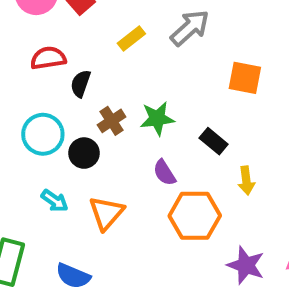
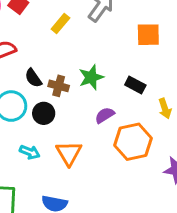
black semicircle: (81, 84) -> (33, 78), moved, turned -42
brown cross: (112, 121) -> (59, 86), turned -30
purple semicircle: (164, 173) -> (105, 115), turned 102

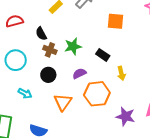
black semicircle: (33, 78) -> (41, 34), moved
black circle: (44, 113) -> (48, 75), moved
orange triangle: (69, 153) -> (63, 102), moved

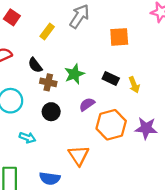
yellow arrow: (121, 73) -> (134, 85), moved
orange triangle: (63, 102) -> (79, 155), moved
purple star: (125, 116) -> (146, 128), moved

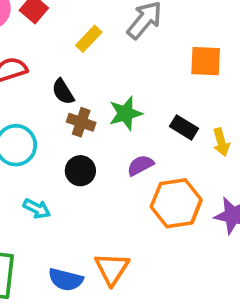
orange triangle: (79, 155) -> (112, 269), moved

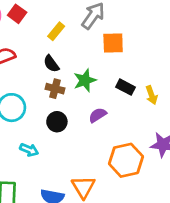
orange square: (206, 61) -> (113, 43), moved
black semicircle: (63, 92) -> (51, 64), moved
orange hexagon: (176, 203) -> (126, 160), moved

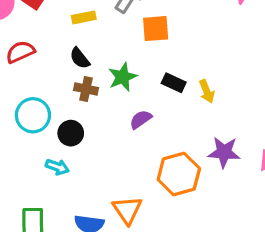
yellow rectangle: (56, 31) -> (84, 17), turned 42
black circle: (57, 122) -> (71, 133), moved

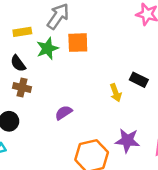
green star: (123, 77) -> (47, 48), moved
black rectangle: (174, 83) -> (139, 80), moved

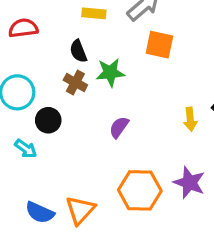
green star: (47, 48) -> (110, 73), moved
purple semicircle: (64, 113) -> (119, 127), turned -36

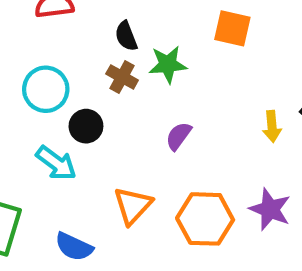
cyan arrow: (26, 149) -> (56, 163), size x1.4
orange triangle: (80, 210) -> (133, 206), moved

